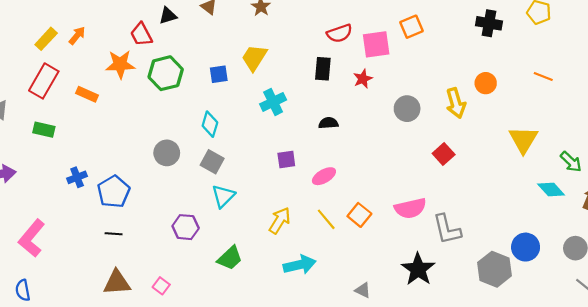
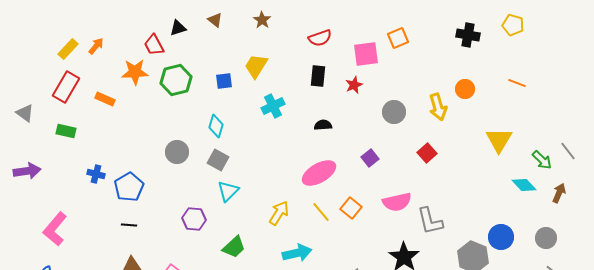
red semicircle: (339, 33) -> (320, 38), moved
purple square: (286, 160) -> (370, 158), moved, turned -30
pink ellipse: (324, 176) -> (319, 173), size x1.6
blue cross: (77, 177) -> (96, 174), turned 36

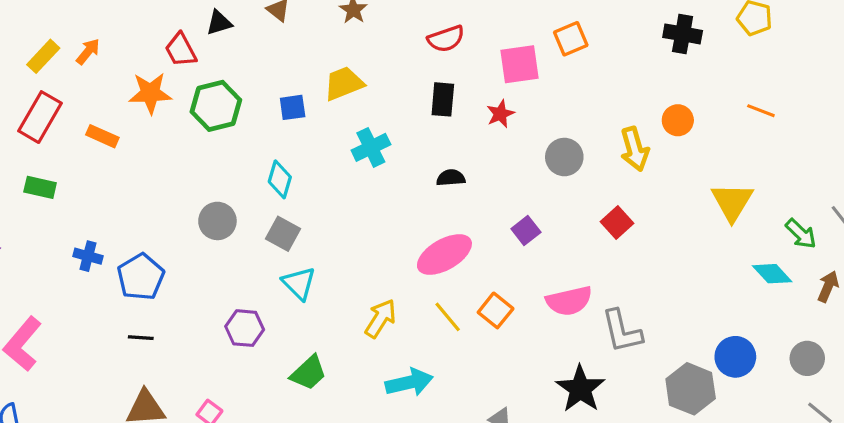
yellow trapezoid: (256, 66) -> (344, 83), turned 36
cyan triangle: (228, 191) -> (299, 283), turned -30

